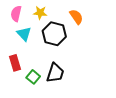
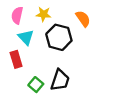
red rectangle: (15, 63) -> (16, 59), moved

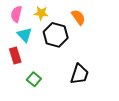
black trapezoid: (60, 80) -> (79, 74), moved

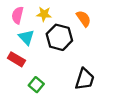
red rectangle: (15, 55) -> (16, 59), turned -42

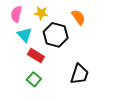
red rectangle: (16, 59) -> (36, 55), moved

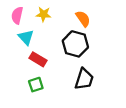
black hexagon: (56, 35) -> (75, 44), moved
green square: (34, 79) -> (36, 85), turned 32

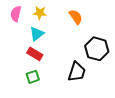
cyan triangle: (26, 37) -> (37, 34), moved, turned 35
black hexagon: (75, 44) -> (97, 49), moved

